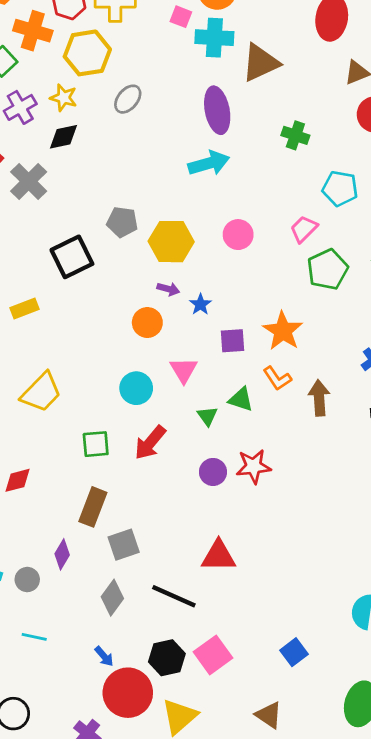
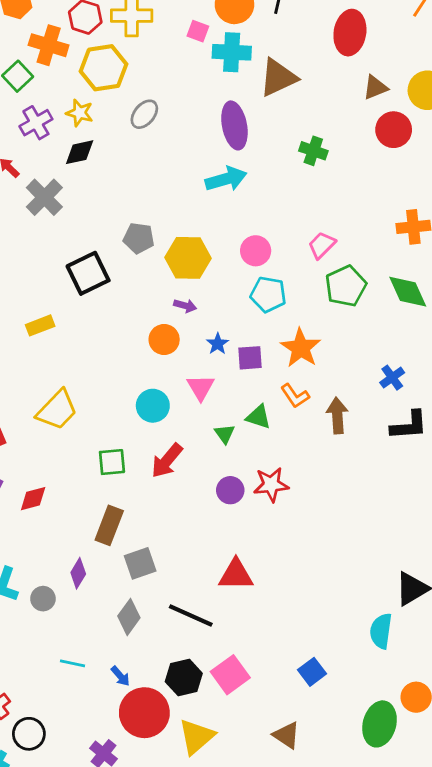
cyan pentagon: (340, 188) -> (268, 294), moved
blue star: (200, 304) -> (218, 344), moved
cyan line: (34, 637) -> (73, 663), moved

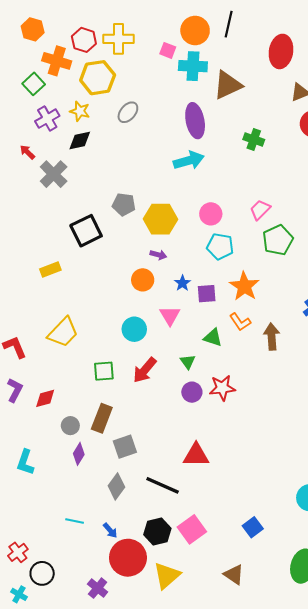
green triangle: (225, 434) -> (188, 362), moved
gray circle: (43, 599) -> (70, 426), moved

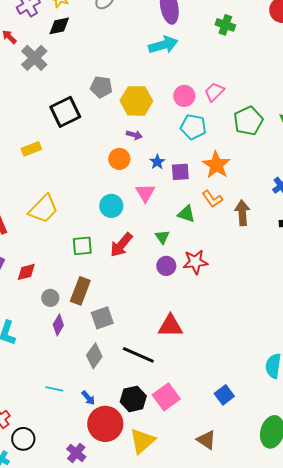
pink trapezoid: (260, 210) -> (214, 92), moved

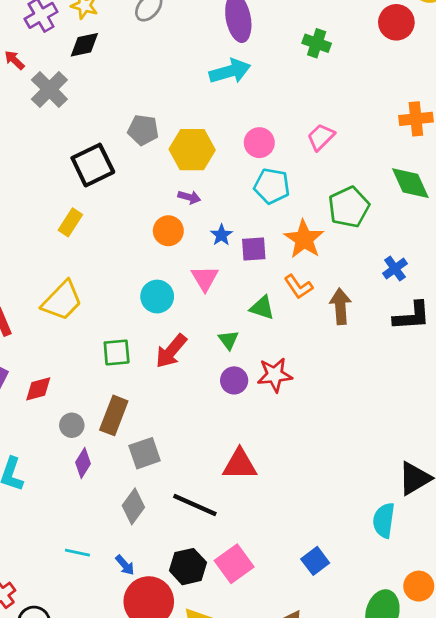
pink trapezoid: (214, 92) -> (321, 137), moved
green pentagon: (248, 121) -> (349, 207), moved
yellow rectangle: (31, 149) -> (70, 222), moved, turned -36

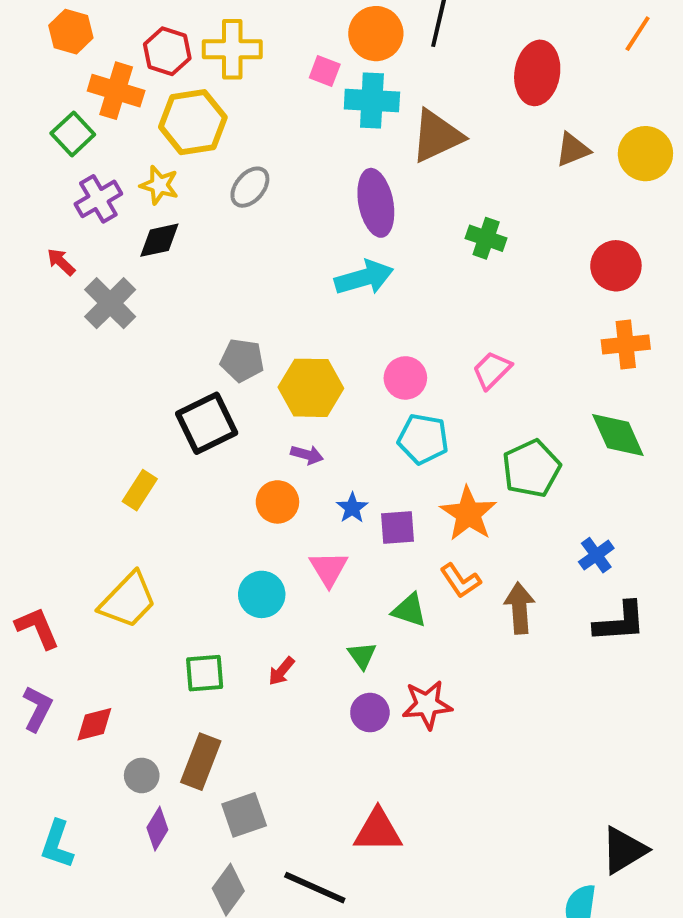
red circle: (396, 22) -> (616, 266), moved
black square: (93, 165) -> (207, 423), moved
red arrow: (171, 351) -> (281, 671), size x0.6

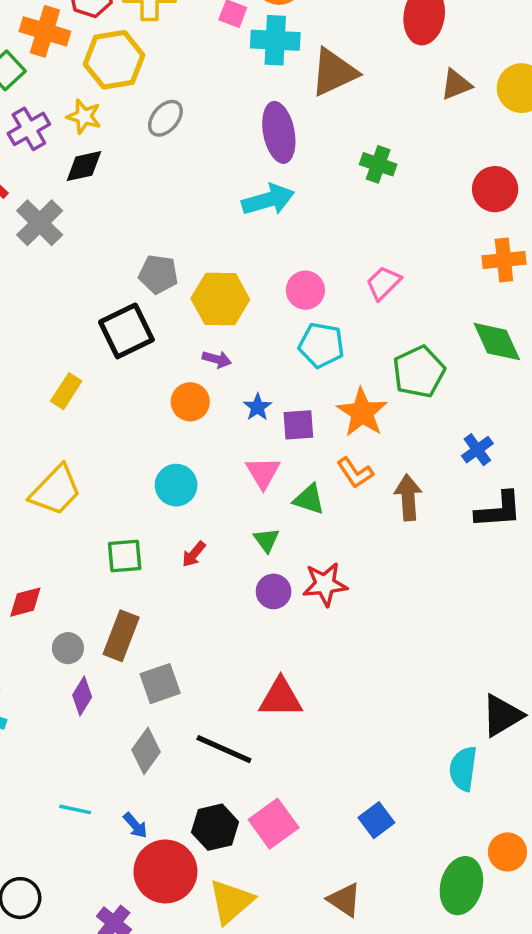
pink triangle: (329, 569) -> (263, 473), moved

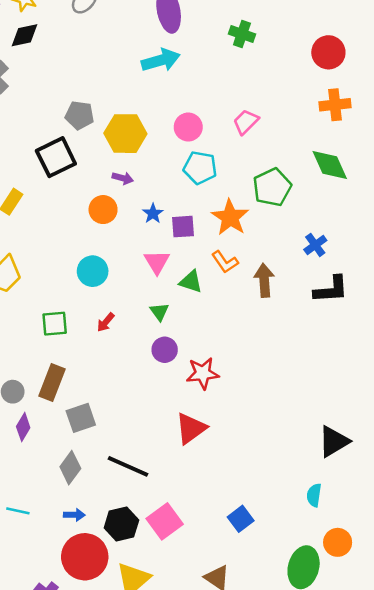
red star: (325, 584) -> (203, 373), moved
red triangle: (281, 698) -> (191, 428), moved, turned -36
cyan semicircle: (463, 769) -> (314, 495), moved, size x0.7
blue arrow: (135, 825) -> (74, 515), moved, turned -48

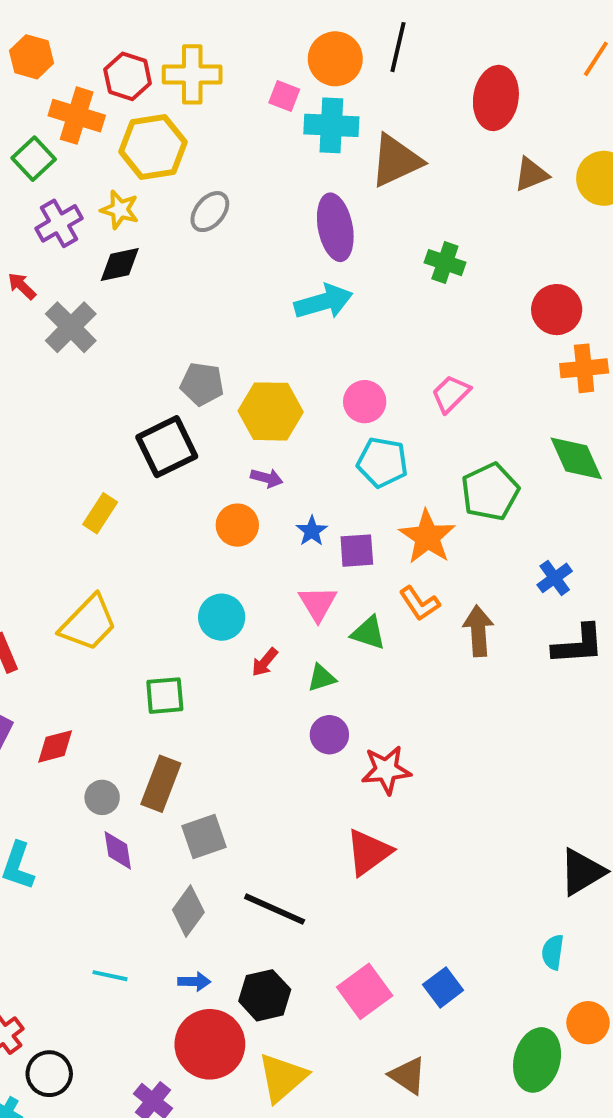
red circle: (328, 52) -> (557, 310), moved
green triangle: (159, 312) -> (322, 678), turned 48
red arrow: (106, 322) -> (265, 662), moved
purple diamond: (23, 427) -> (118, 850), turned -40
pink square: (165, 521) -> (365, 991), moved

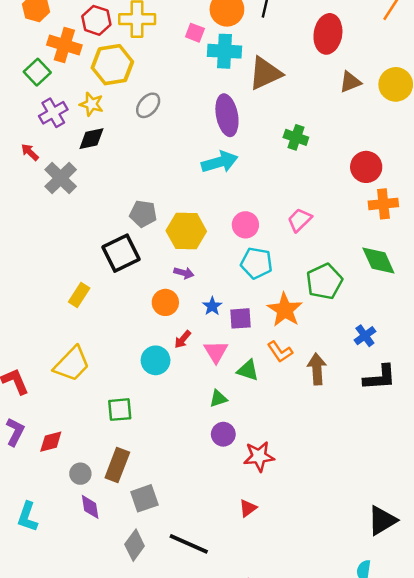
red arrow: (265, 662) -> (183, 339), moved
red triangle: (369, 852) -> (248, 508), size x0.6

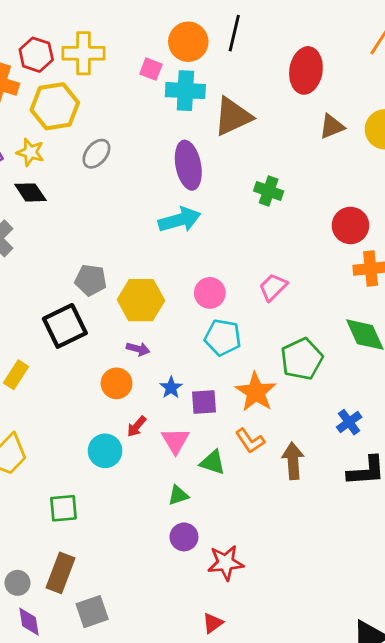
black diamond: (91, 139) -> (30, 192), turned 68

